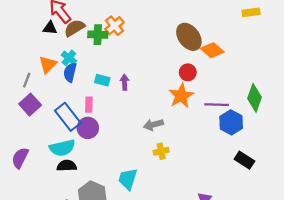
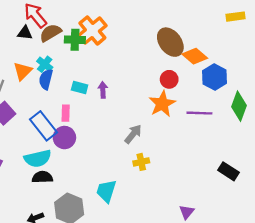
orange cross: (114, 26) -> (92, 30), size x1.4
blue hexagon: (231, 122) -> (215, 77), moved
gray arrow: (153, 125) -> (133, 134), turned 144

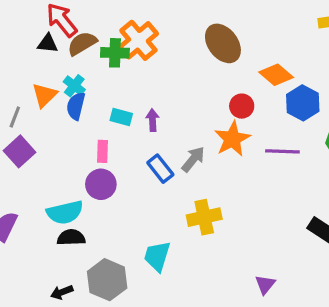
brown ellipse: (170, 42) -> (223, 43), moved
blue rectangle: (43, 126) -> (160, 169), moved, size x0.7
gray arrow: (133, 134) -> (193, 159), moved
yellow cross: (141, 162) -> (204, 217), size x1.5

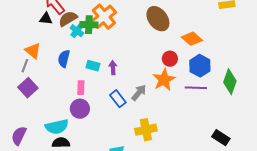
cyan cross: (74, 86) -> (77, 31), moved
orange triangle: (45, 95) -> (33, 51), moved, turned -36
blue hexagon: (303, 103) -> (200, 66), moved

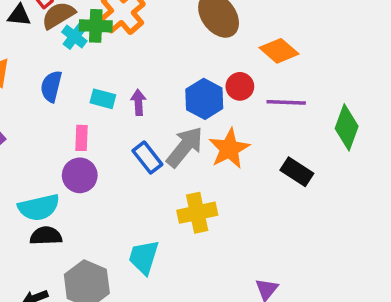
blue hexagon: (200, 66) -> (204, 99), moved
orange star: (164, 80) -> (229, 149), moved
purple line: (196, 88) -> (286, 102), moved
gray arrow: (139, 93) -> (185, 147), size x1.4
black rectangle: (221, 138) -> (297, 172), moved

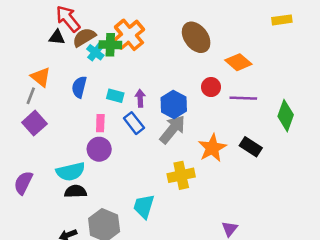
blue hexagon: (204, 99) -> (174, 104), moved
orange star: (229, 149) -> (212, 148), moved
blue rectangle: (147, 158) -> (134, 123), moved

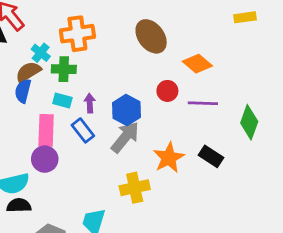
orange cross: (129, 35) -> (77, 34), turned 32
brown semicircle: (84, 37) -> (28, 72), moved
green cross: (110, 45) -> (64, 69), moved
pink rectangle: (100, 123) -> (46, 130), size x1.6

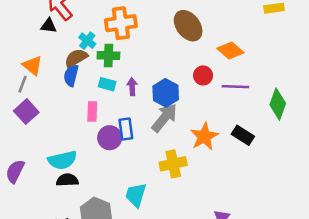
pink rectangle: (46, 130) -> (92, 112), size x0.7
blue rectangle: (83, 130) -> (126, 129), moved, turned 30
purple circle: (45, 159) -> (110, 138), moved

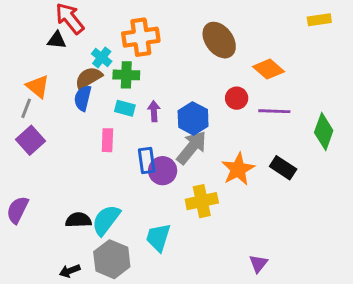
purple circle: (110, 138) -> (163, 171), moved
cyan semicircle: (62, 160) -> (106, 220), moved, turned 140

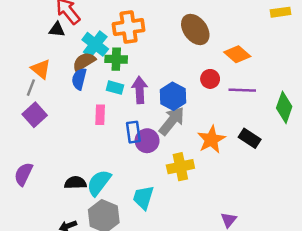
cyan cross: (102, 57) -> (95, 44), size x1.5
purple arrow: (154, 111) -> (140, 90), size x1.5

